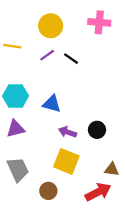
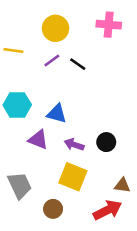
purple triangle: (16, 129) -> (38, 140), moved, turned 36

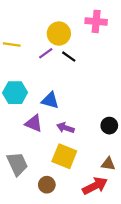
yellow circle: (56, 28) -> (59, 34), moved
black circle: (106, 142) -> (109, 126), moved

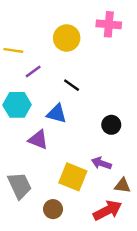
purple line: (46, 53) -> (33, 71), moved
black line: (69, 57) -> (72, 85), moved
black circle: (109, 126) -> (111, 125), moved
purple arrow: (65, 128) -> (101, 163), moved

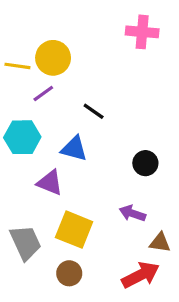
yellow circle: (67, 38) -> (53, 58), moved
yellow square: (73, 177) -> (74, 230), moved

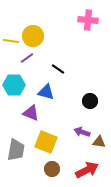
gray trapezoid: (26, 243) -> (16, 150), turned 35
brown triangle: (160, 243) -> (99, 142), moved
brown circle: (69, 273) -> (52, 169), moved

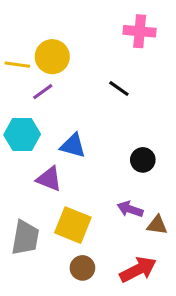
black line: (58, 69) -> (119, 88), moved

